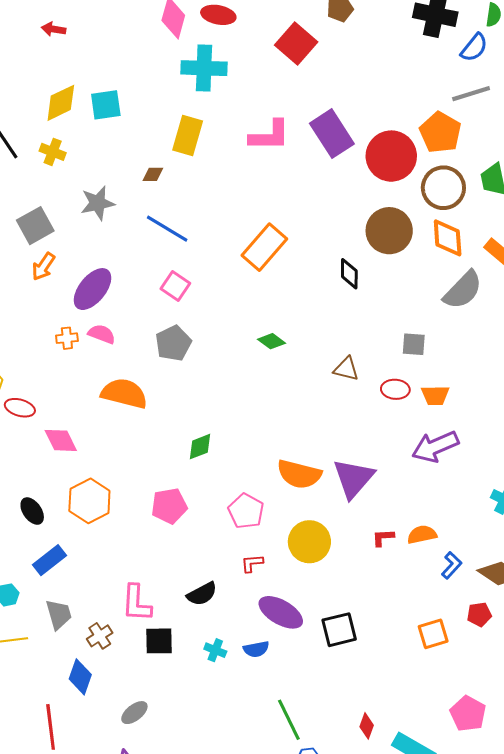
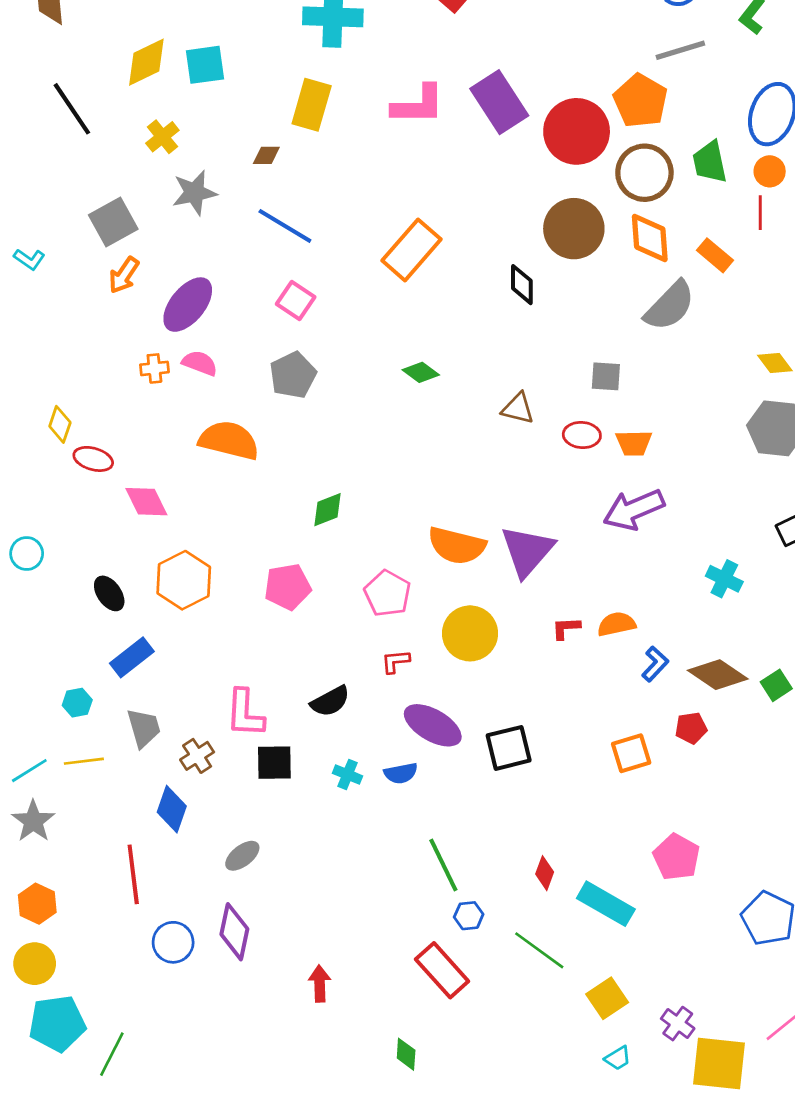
yellow cross: (53, 152) -> (162, 137), moved, turned 30

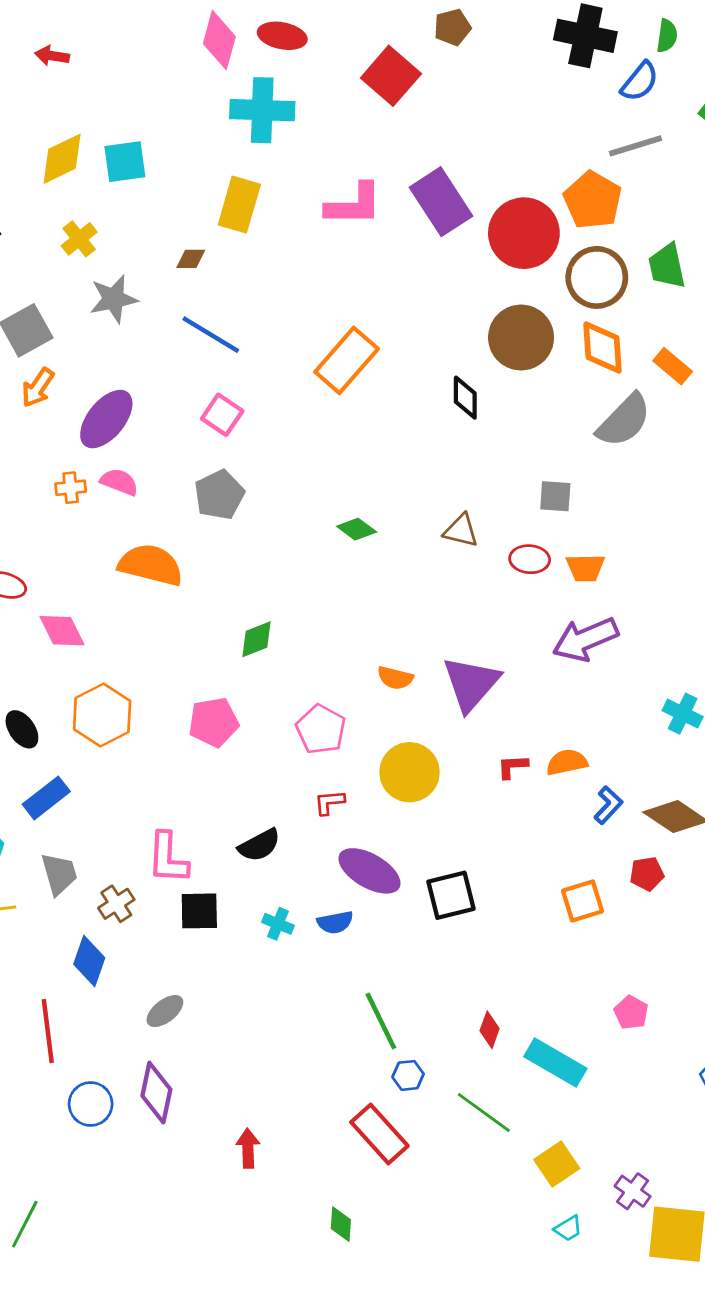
green diamond: (421, 372) -> (357, 529), moved
orange semicircle: (457, 546) -> (395, 678), size x0.6
pink pentagon: (676, 857) -> (631, 1012), size x0.7

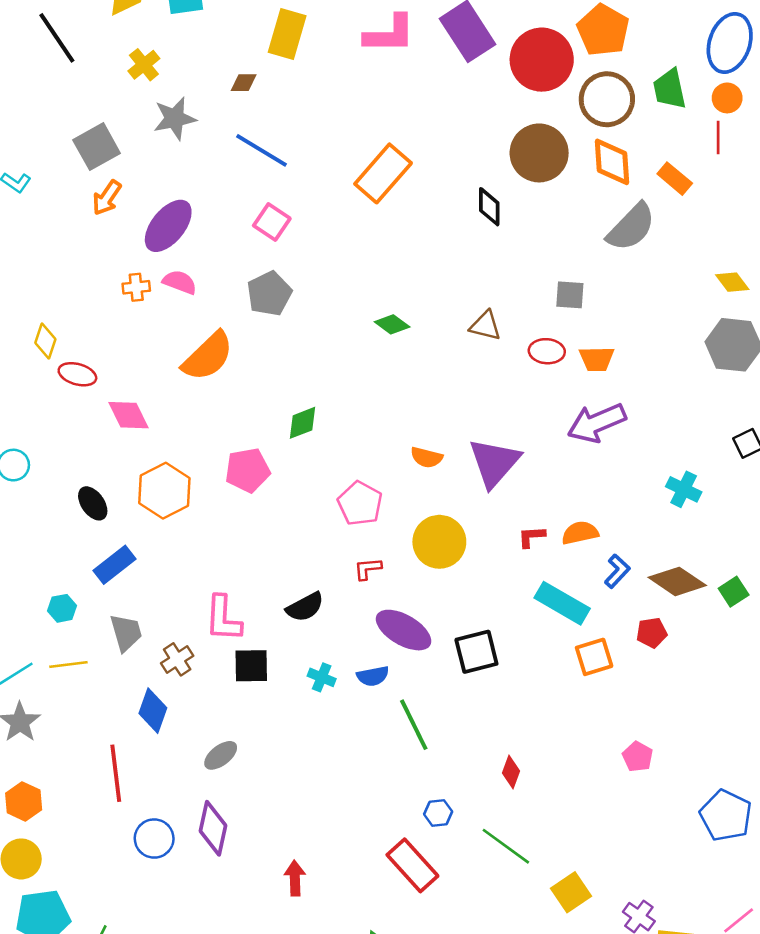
orange semicircle: (151, 565) -> (208, 356), turned 122
pink pentagon: (214, 722) -> (247, 470), moved
green line: (381, 1021) -> (414, 725), moved
cyan rectangle: (555, 1063) -> (562, 603), moved

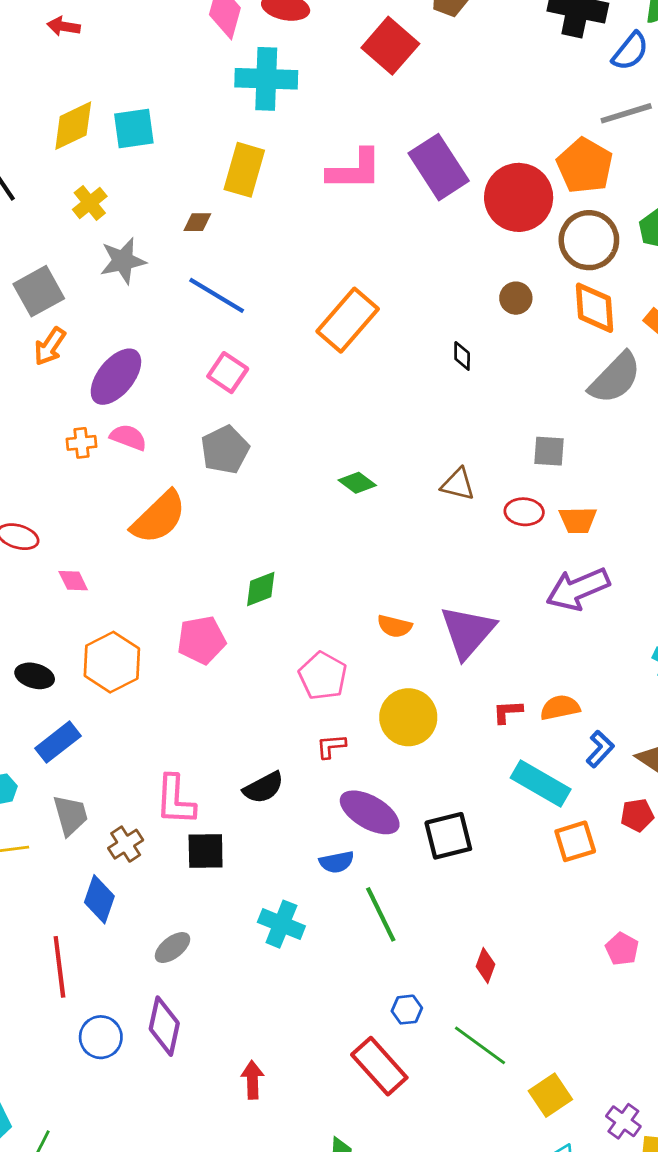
brown circle: (539, 153) -> (516, 298), size x0.5
black diamond: (489, 207) -> (462, 356), size x0.7
pink diamond: (129, 415) -> (73, 581), size x0.7
black ellipse: (93, 503) -> (35, 676), turned -40
cyan cross: (322, 677) -> (281, 924), moved, size x1.5

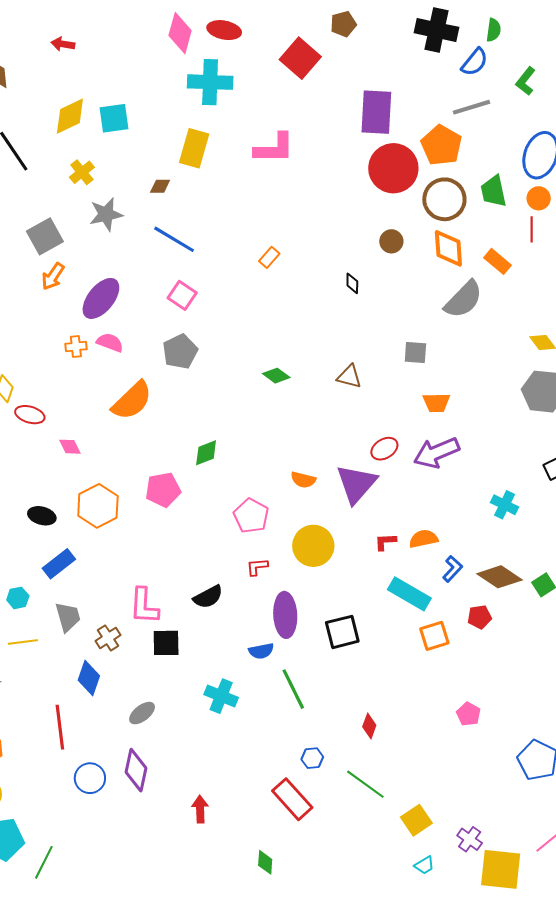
purple rectangle: (439, 167) -> (376, 112), moved, turned 36
orange rectangle: (348, 320) -> (269, 257), size x0.5
red ellipse: (524, 512) -> (384, 449), moved, turned -36
purple ellipse: (370, 812) -> (285, 615), turned 57

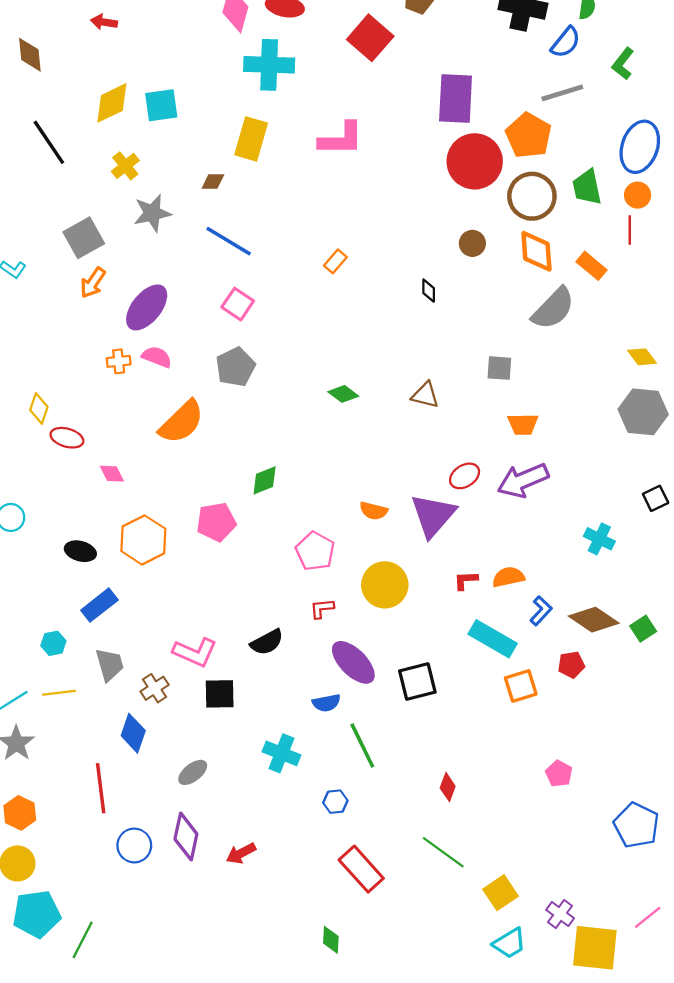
pink L-shape: (144, 606) -> (195, 652), turned -69
purple ellipse: (285, 615) -> (353, 662), turned -42
blue hexagon: (312, 758) -> (335, 802), moved
red arrow: (200, 809) -> (241, 853), moved, turned -116
cyan trapezoid: (424, 865) -> (509, 943), size x1.5

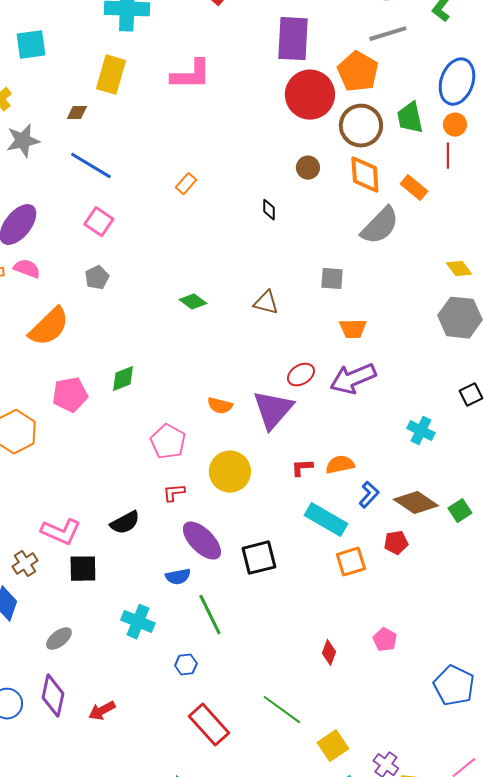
gray pentagon: (235, 367) -> (97, 278), size x0.7
pink pentagon: (216, 522) -> (70, 395), moved
red diamond: (448, 787) -> (329, 653), moved

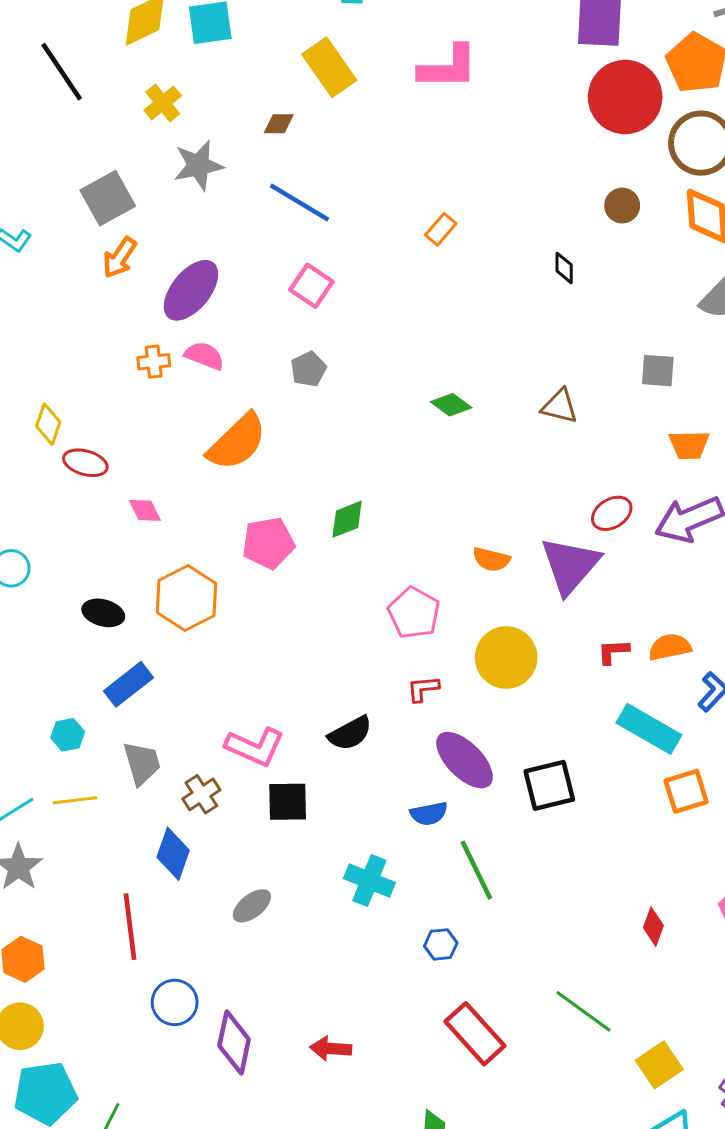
yellow rectangle: (111, 75) -> (329, 67), turned -51
purple diamond: (53, 696) -> (234, 1043), moved
red arrow: (102, 711) -> (331, 1049), moved, turned 32

